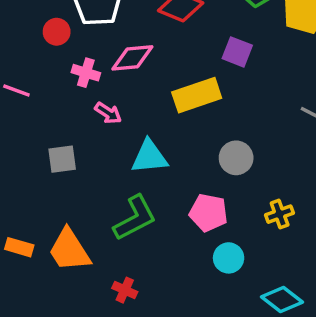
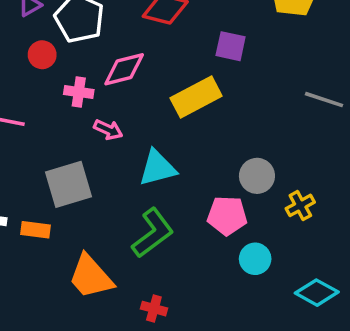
gray circle: (236, 158) -> (257, 176), moved
gray square: (62, 159) -> (69, 184), size x1.5
orange rectangle: (19, 247) -> (35, 230), moved

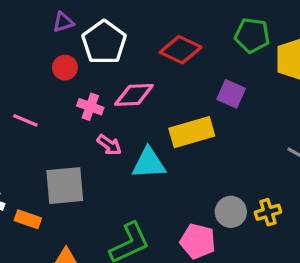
cyan triangle: (157, 168) -> (149, 163), moved
yellow cross: (300, 205) -> (268, 212), moved

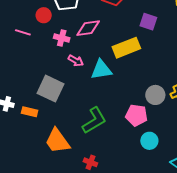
pink line: (25, 120) -> (23, 32), moved
gray square: (65, 186) -> (51, 89), turned 36

